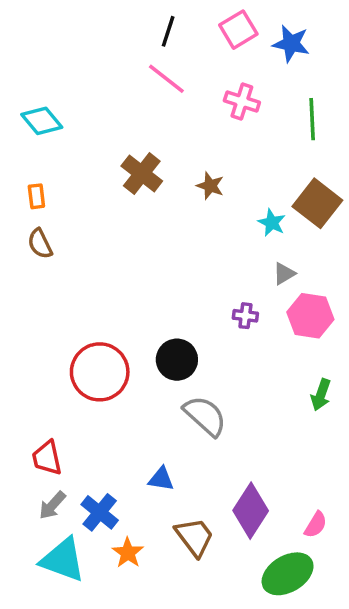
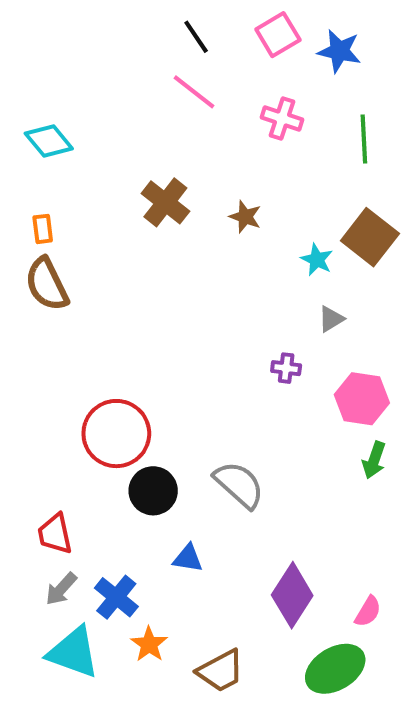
black line: (168, 31) -> (196, 37), turned -52
brown semicircle: (40, 244) -> (47, 284), size x1.5
pink hexagon: (310, 316) -> (362, 399), moved
black circle: (177, 360) -> (153, 491), moved
brown trapezoid: (194, 537) -> (221, 671), moved, turned 99

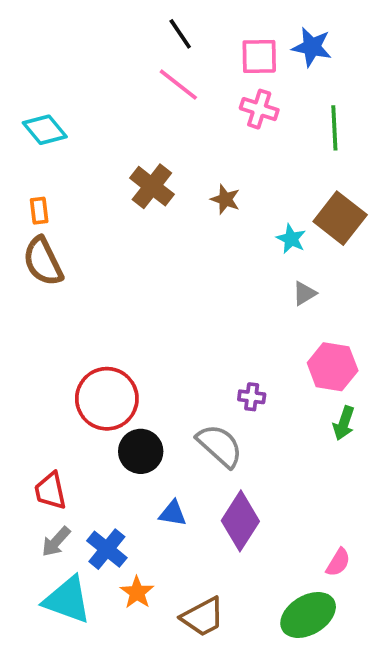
pink square: (278, 35) -> (259, 56), moved, turned 30
purple cross: (286, 368) -> (252, 397), moved
purple diamond: (292, 595) -> (240, 521), moved

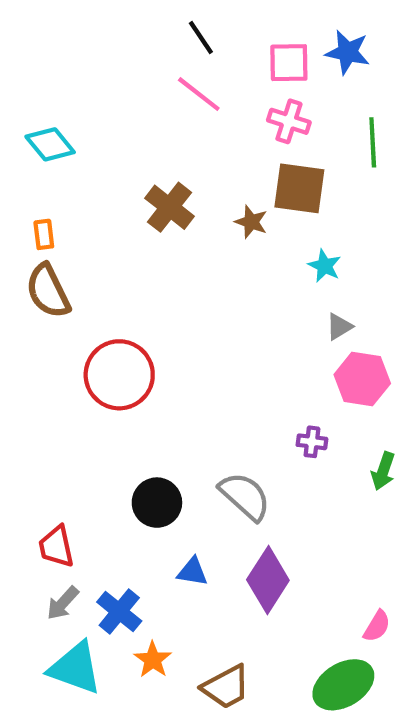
brown square: (340, 218) -> (299, 188), moved, turned -30
pink hexagon: (333, 367) -> (362, 379), moved
purple cross: (252, 397) -> (312, 442), moved
red circle: (107, 399) -> (119, 375), moved

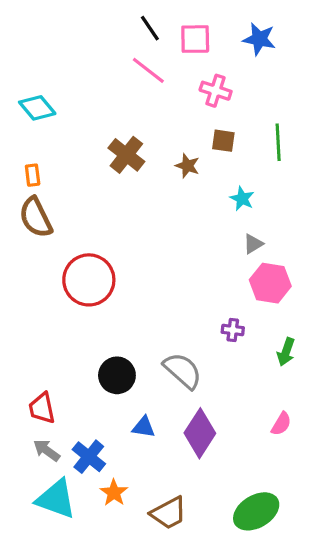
pink square: (289, 63) -> (195, 39), moved
green line: (373, 142) -> (278, 142), moved
brown square: (299, 188) -> (223, 141), size x0.6
gray arrow: (63, 603) -> (47, 450), turned 84
pink semicircle: (377, 626) -> (281, 424), moved

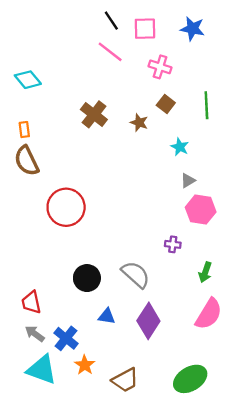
brown square: (223, 141) -> (166, 104), turned 30
green arrow: (286, 352) -> (205, 272), moved
pink semicircle: (281, 424) -> (209, 314), size x1.8

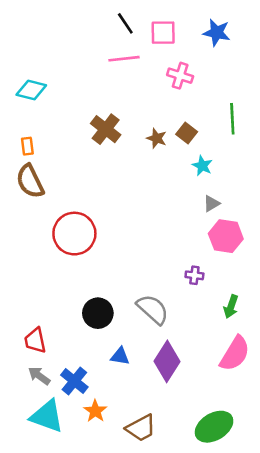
pink line: (110, 52) -> (124, 59), turned -44
cyan diamond: (28, 80) -> (31, 90), turned -36
brown square: (166, 104) -> (187, 133), moved

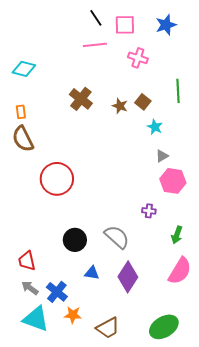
blue star: (217, 33) -> (166, 25), turned -30
orange star: (95, 411) -> (73, 315), turned -30

